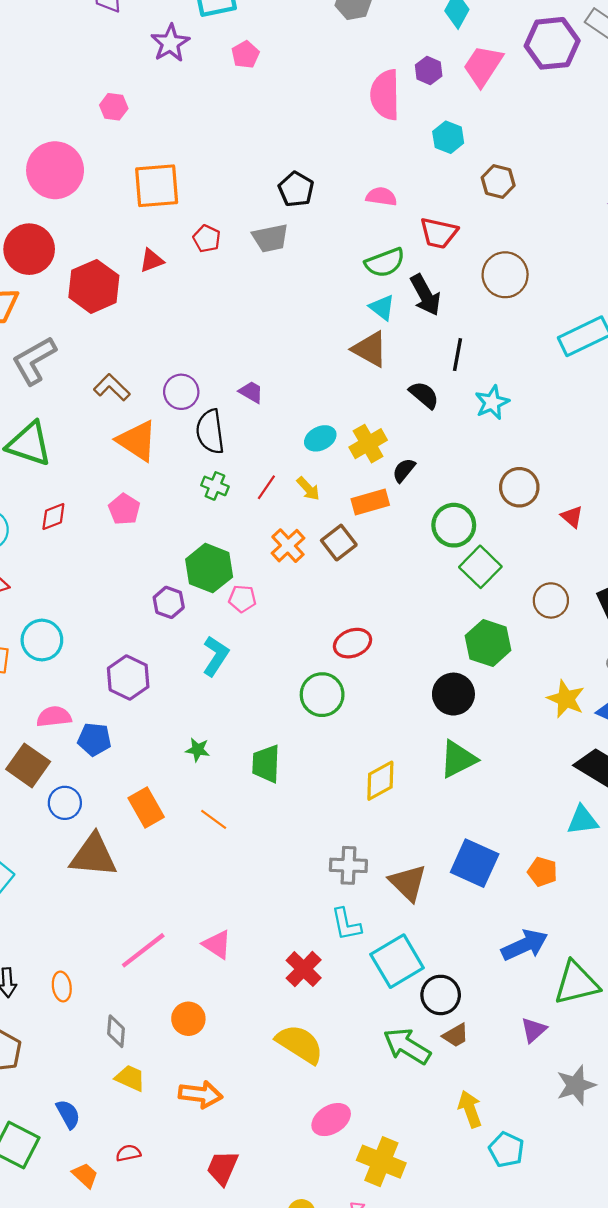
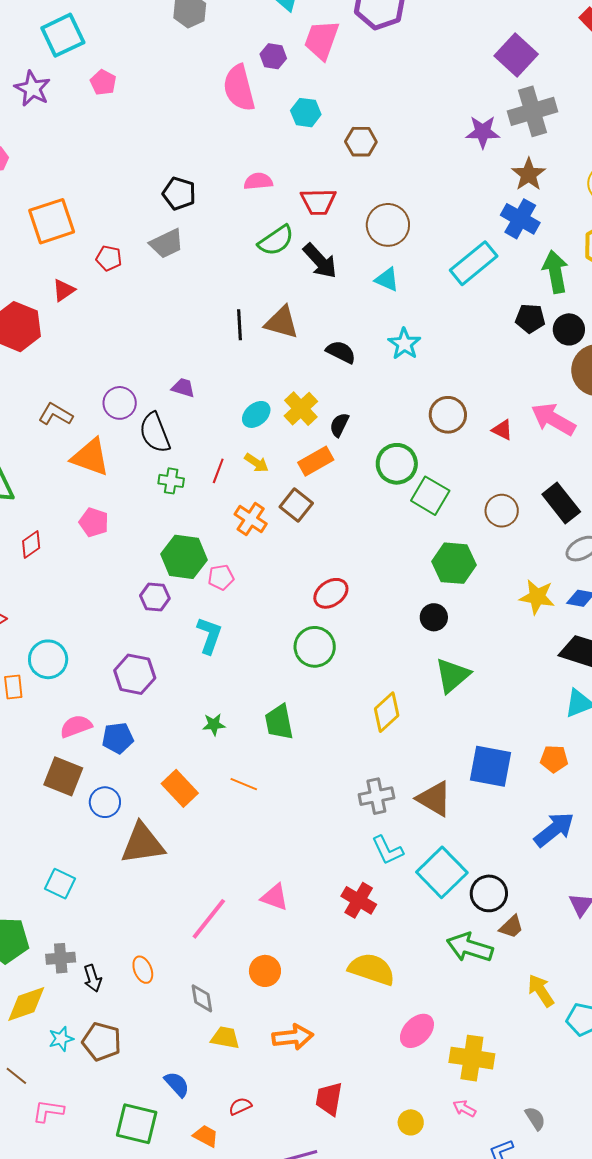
cyan triangle: (382, 307) -> (387, 279), moved
black line: (458, 355) -> (240, 325), moved
black circle: (453, 694) -> (434, 617), size x0.7

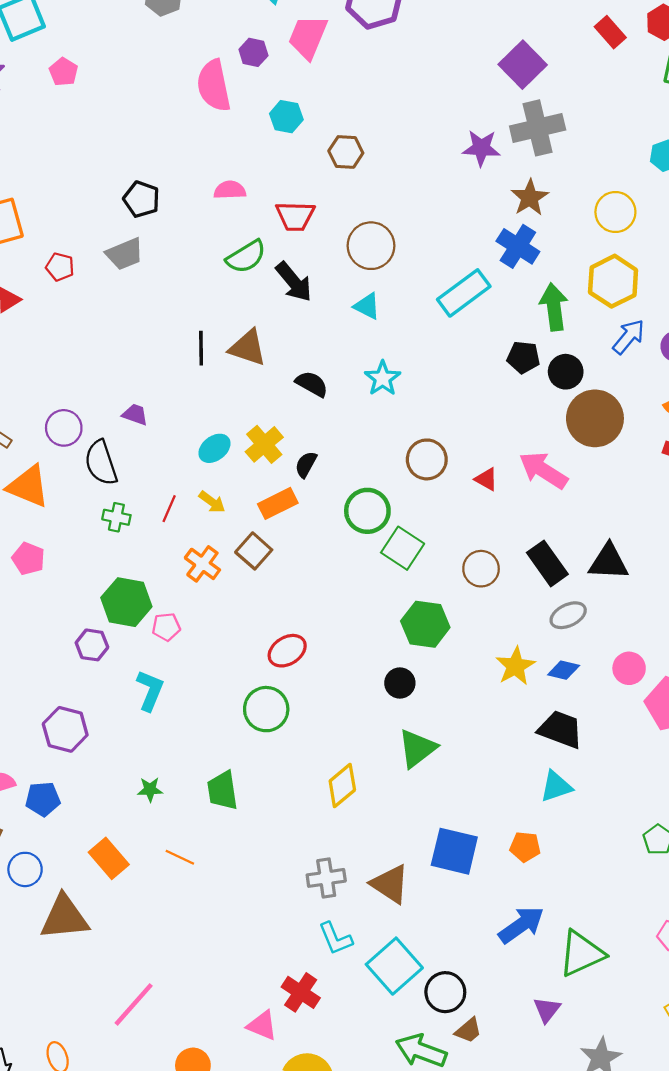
yellow star: (537, 597) -> (515, 666), turned 30
pink triangle: (275, 897) -> (262, 1025), moved

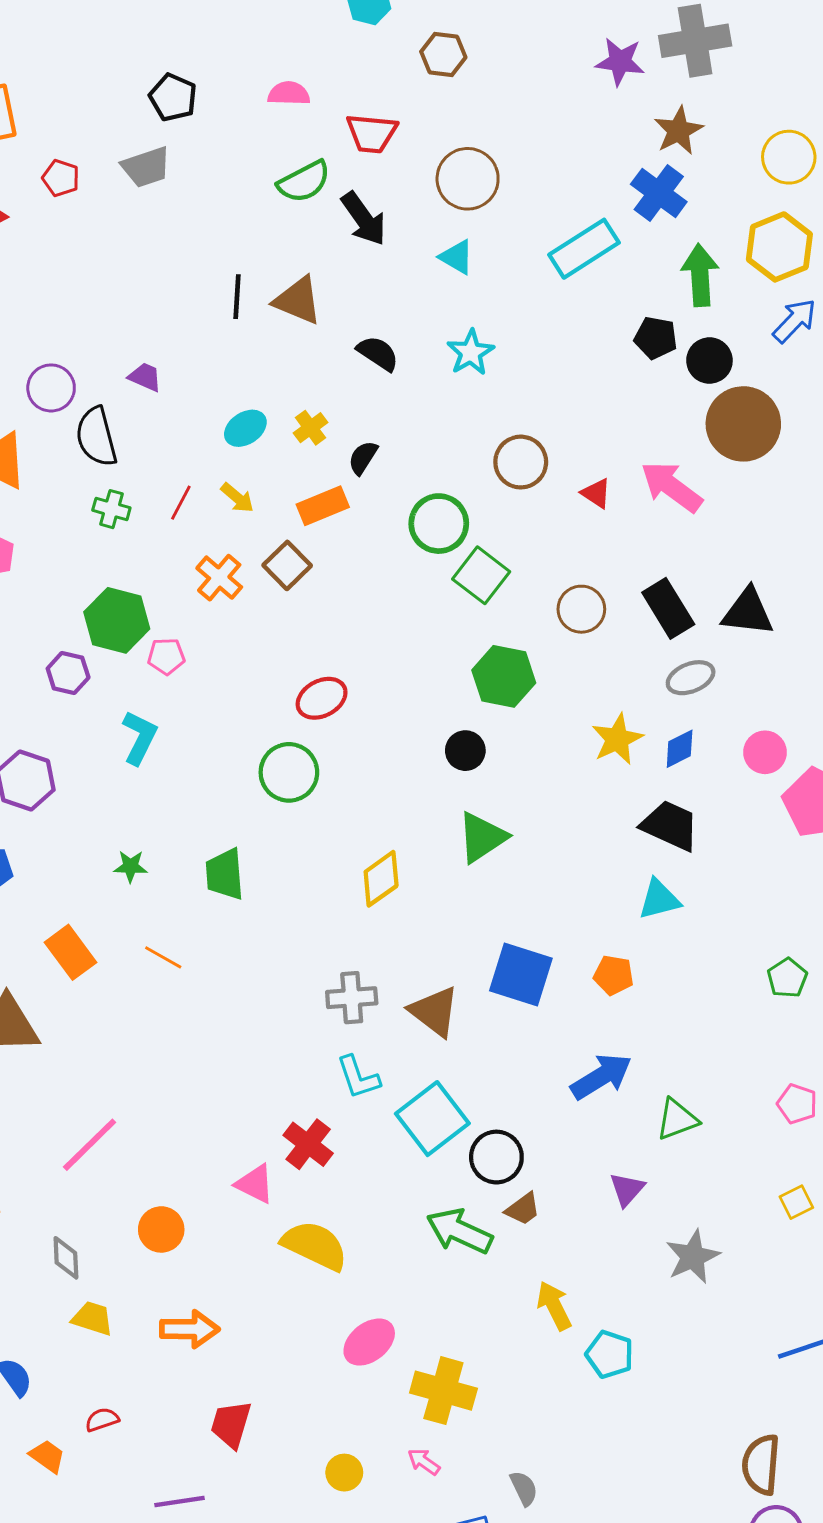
yellow cross: (264, 444) -> (311, 428), size x0.7
blue diamond: (564, 670) -> (680, 749), turned -44
green triangle: (581, 954) -> (677, 1119), size x0.7

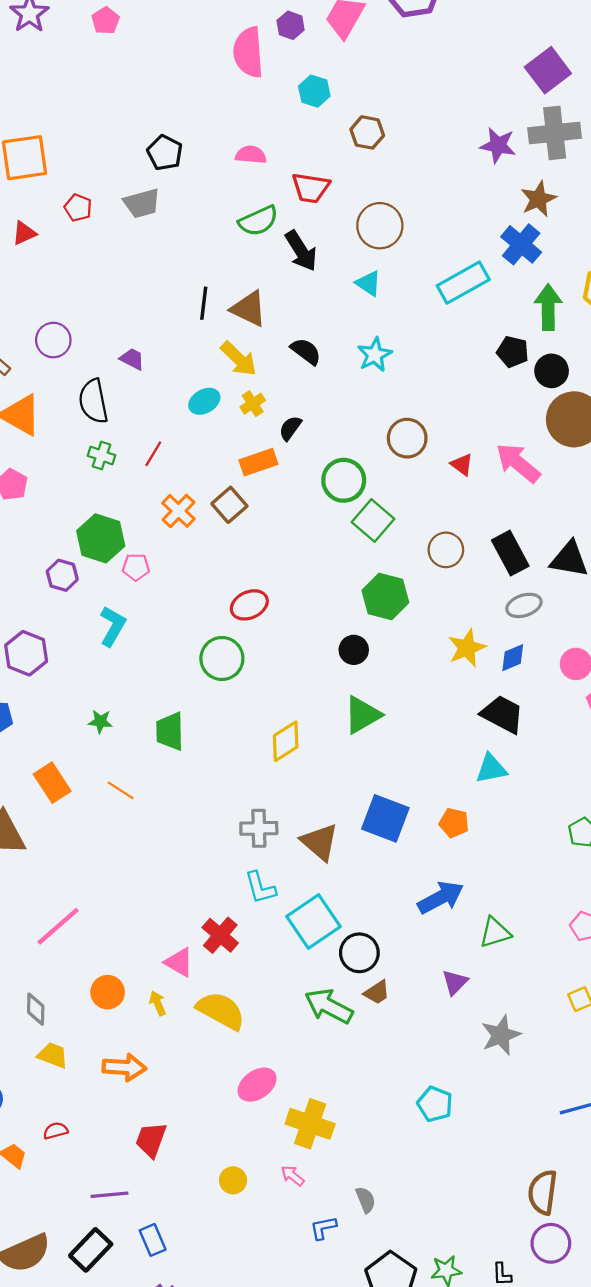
purple circle: (51, 388) -> (53, 340), moved
yellow arrow: (237, 498) -> (239, 359), moved, size x1.5
yellow arrow: (554, 1306) -> (158, 1003), moved, size x0.7

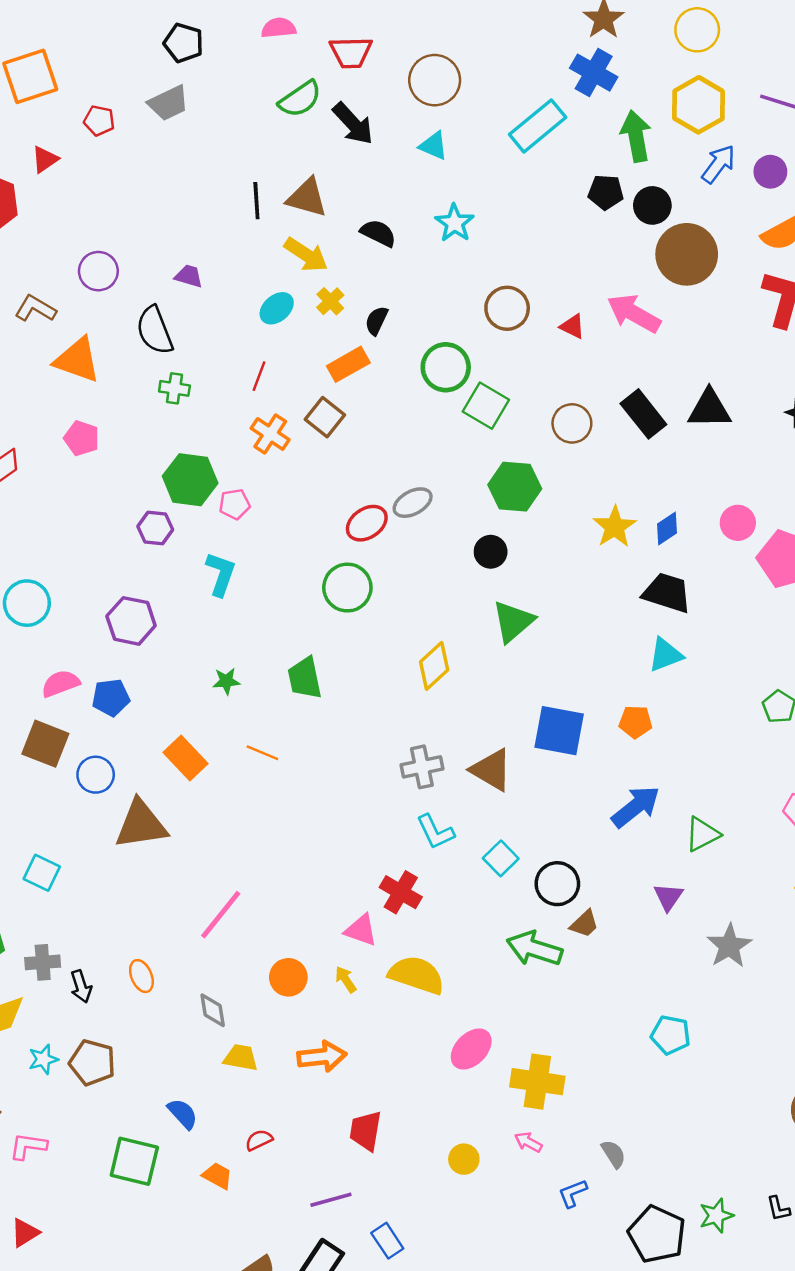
red line: (153, 454) -> (259, 376), moved
gray ellipse: (524, 605) -> (413, 503), moved
cyan square: (314, 921) -> (501, 858), size x0.6

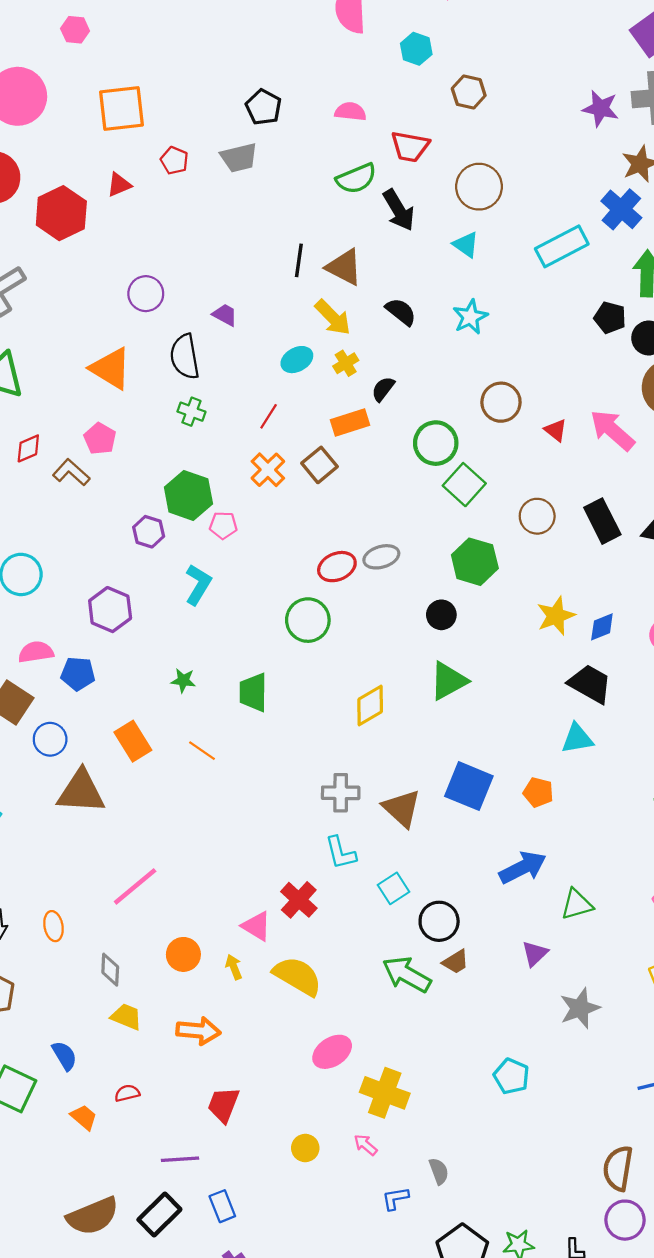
brown L-shape: (35, 309) -> (71, 472), moved

